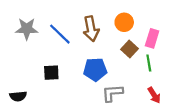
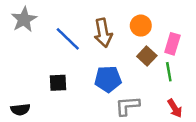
gray star: (27, 29) -> (24, 19), moved, turned -30

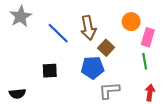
orange circle: (141, 26) -> (131, 22), moved
brown square: (147, 56) -> (106, 48), moved
red arrow: (175, 108) -> (150, 93), turned -140

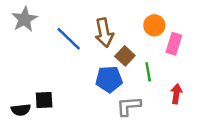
green line: (145, 61) -> (148, 72), moved
black square: (50, 71) -> (44, 100), moved
red arrow: (150, 93) -> (176, 94), moved

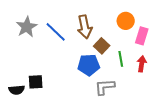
gray star: (24, 19) -> (27, 27), moved
red arrow: (176, 94) -> (142, 64), moved

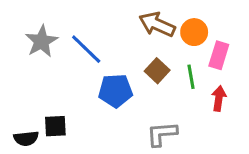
brown arrow: (85, 27) -> (157, 24), moved, turned 125
green line: (121, 59) -> (191, 77), moved
blue pentagon: (89, 65) -> (115, 91), moved

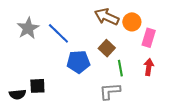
green line: (191, 77) -> (120, 68), moved

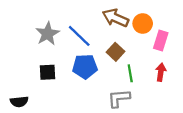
gray star: (28, 28) -> (48, 34), moved
blue line: (58, 33) -> (79, 36), moved
black square: (37, 86) -> (48, 72), moved

